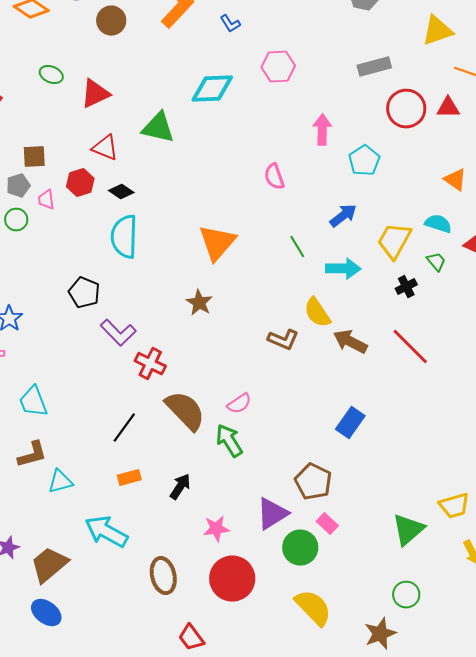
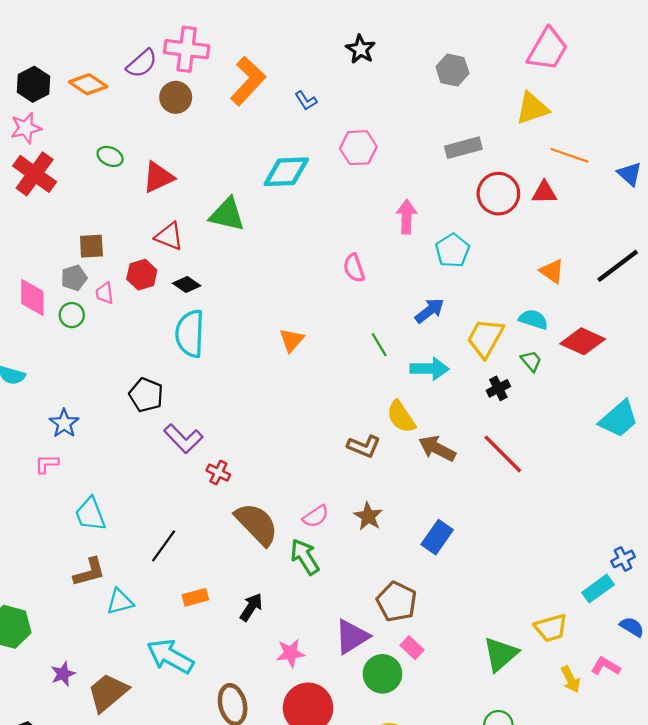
orange triangle: (217, 243) -> (292, 340), size x0.6
brown star: (199, 303) -> (368, 516), moved
red cross: (150, 364) -> (218, 473), size x0.7
black line: (124, 428) -> (164, 546), moved

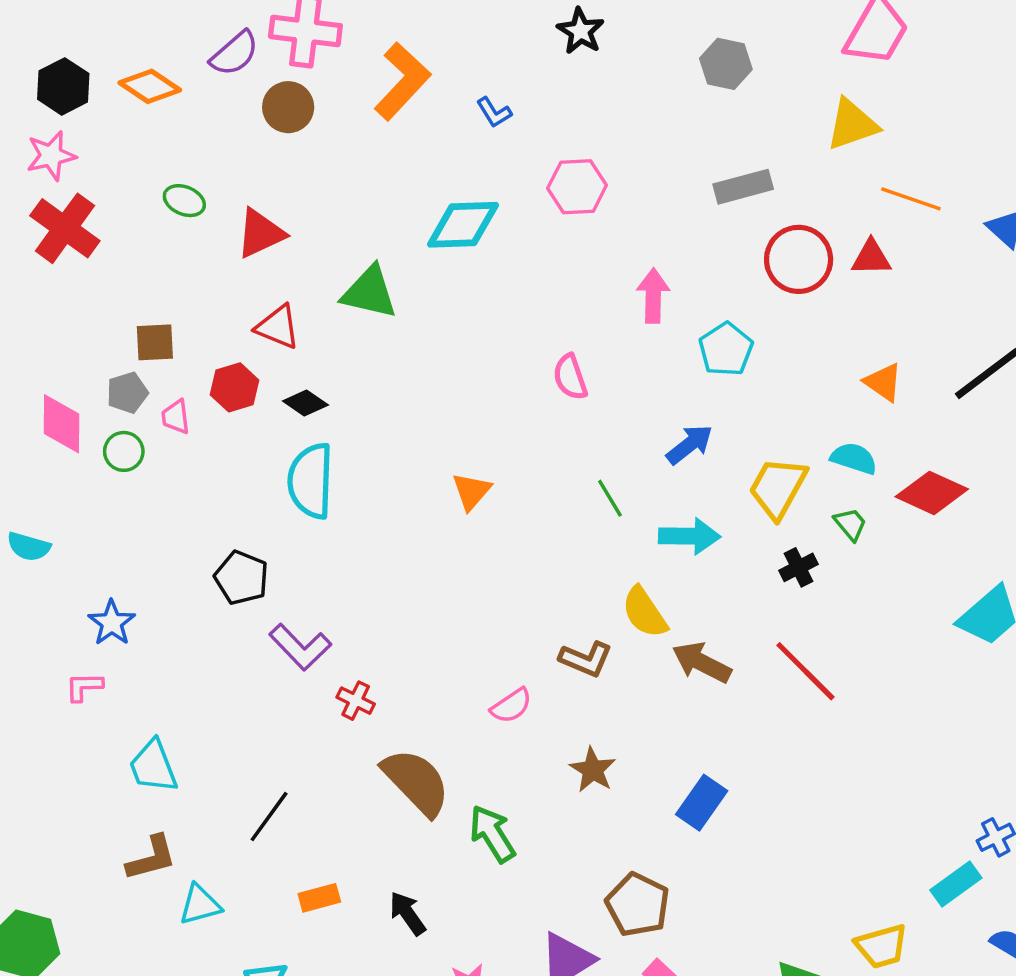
pink semicircle: (316, 516) -> (511, 706), moved
black arrow: (251, 607) -> (408, 913), turned -68

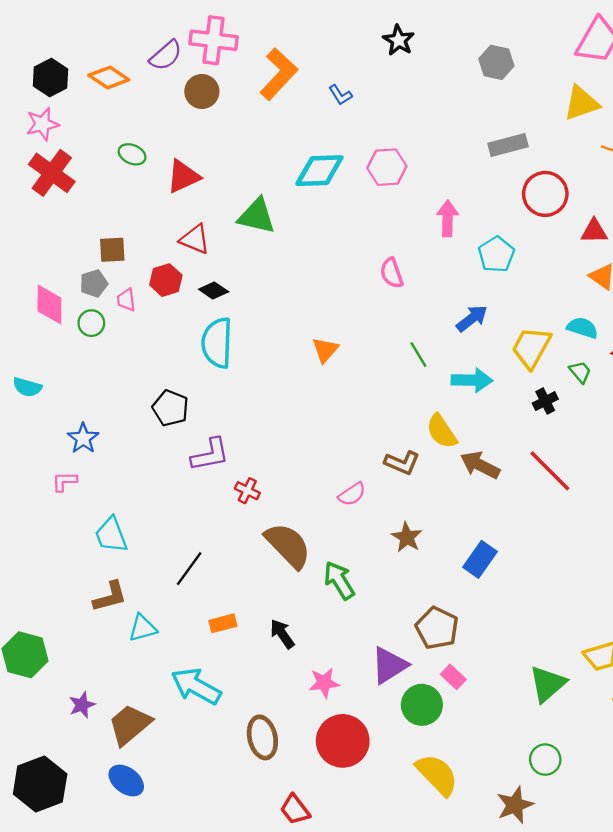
pink hexagon: (577, 187) -> (387, 167), moved
red triangle: (871, 258) -> (594, 231), moved
purple L-shape: (300, 647) -> (210, 455), turned -57

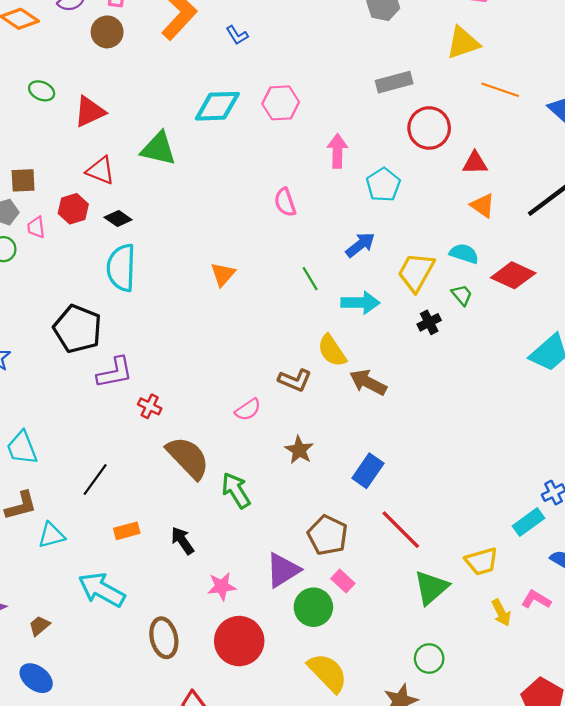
black pentagon: (170, 408) -> (78, 329), size x1.4
red line: (550, 471) -> (401, 530), moved
brown trapezoid: (130, 725) -> (39, 626), size x0.5

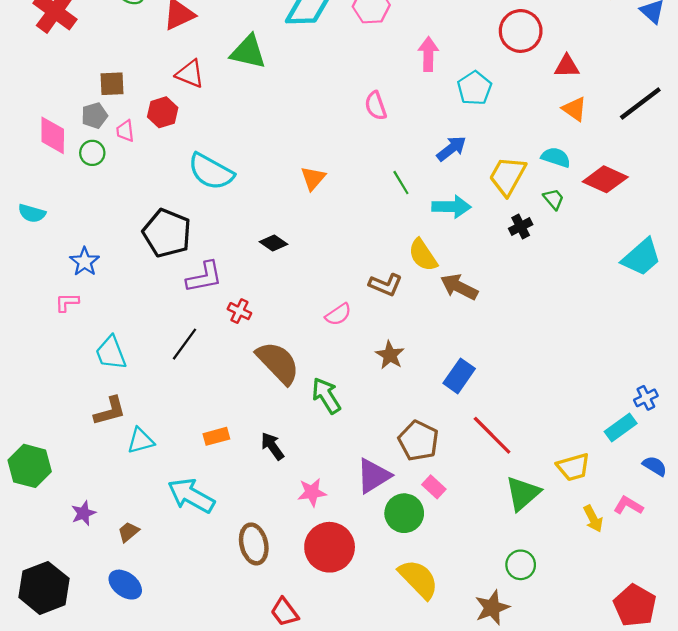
black diamond: (118, 219) -> (274, 243), moved
cyan semicircle: (121, 268) -> (211, 172), turned -63
black line: (95, 479) -> (185, 344), moved

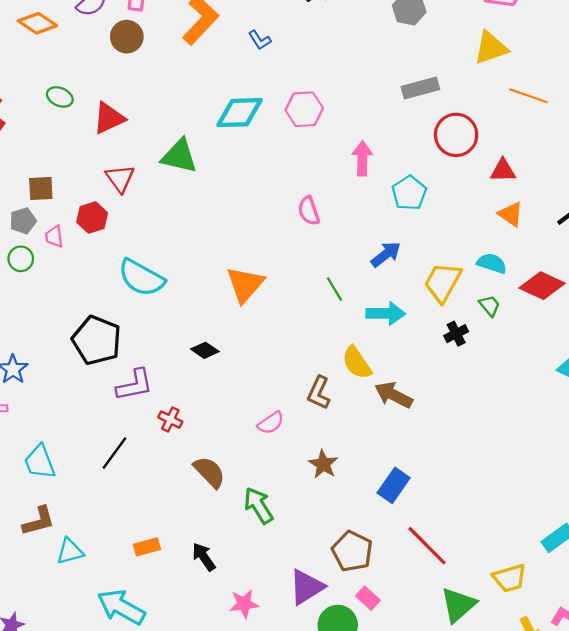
red triangle: (190, 74) -> (120, 178), turned 32
orange triangle: (313, 178) -> (245, 284), size x1.5
brown L-shape: (386, 285) -> (319, 393), turned 92
brown semicircle: (278, 363) -> (209, 472), size x0.7

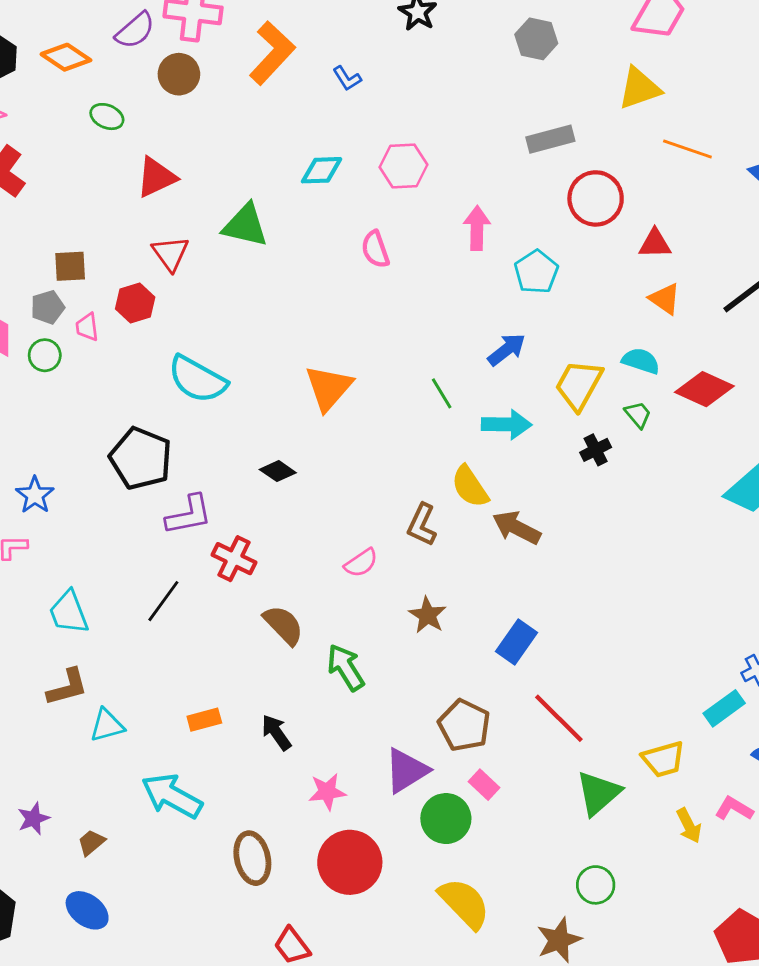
green ellipse: (60, 97) -> (107, 117), moved
cyan diamond: (240, 113) -> (322, 170), size x0.7
pink semicircle: (309, 211) -> (375, 249), moved
red cross: (170, 420) -> (234, 559), size x1.4

